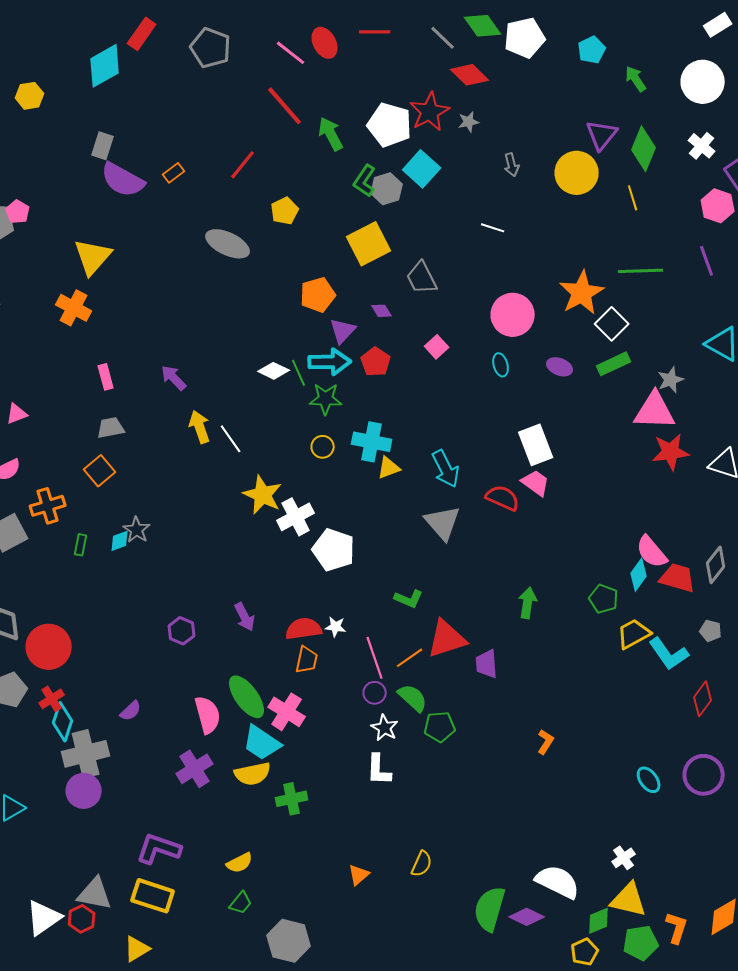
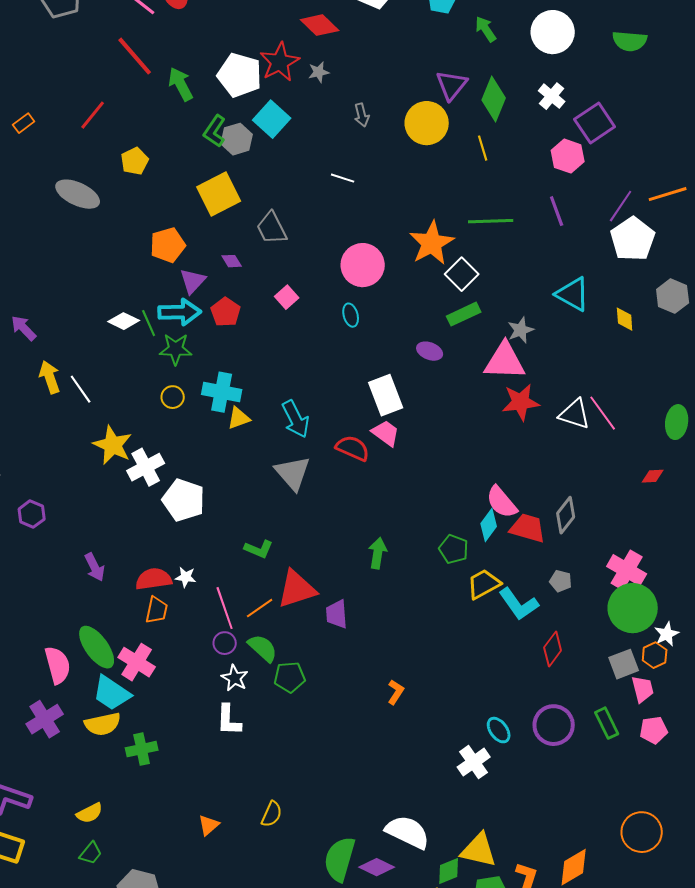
purple ellipse: (560, 367) -> (430, 351), moved
purple hexagon: (182, 631) -> (32, 514), moved
white cross: (624, 858) -> (474, 762), moved, size x1.4

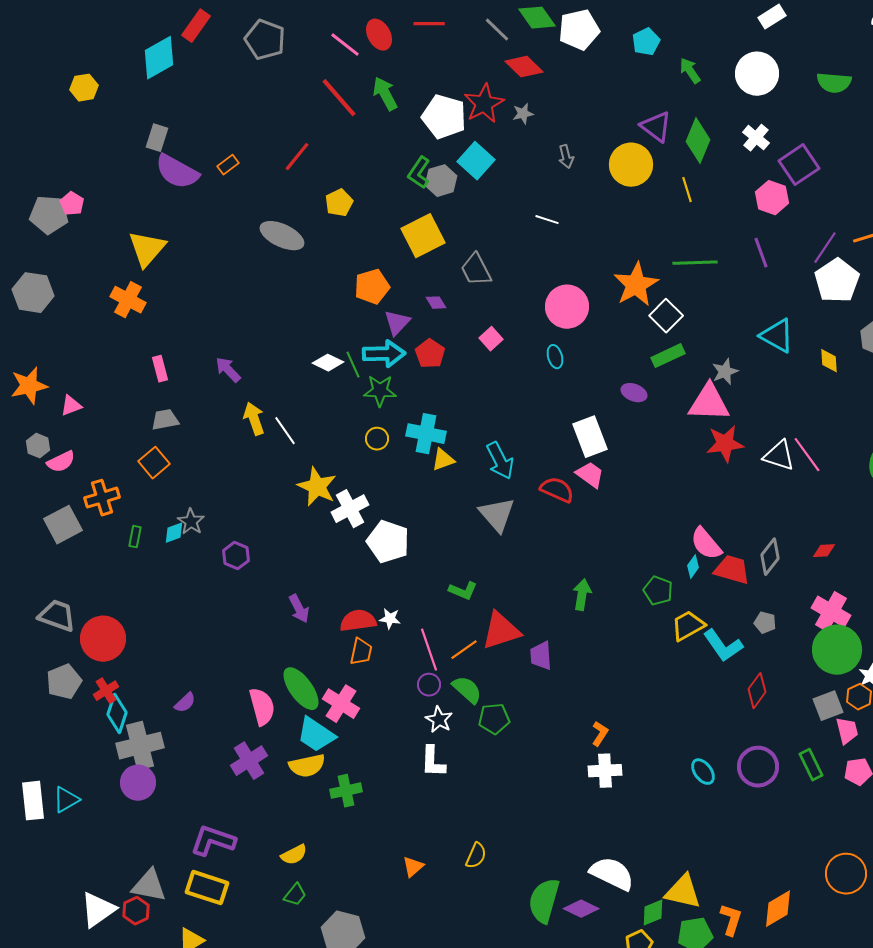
green arrow: (181, 84) -> (385, 94), moved
purple triangle: (452, 85) -> (656, 127), turned -32
red diamond: (653, 476) -> (824, 551), moved
cyan diamond: (489, 525) -> (693, 567), size x0.7
white cross: (474, 762) -> (605, 771), moved, turned 32

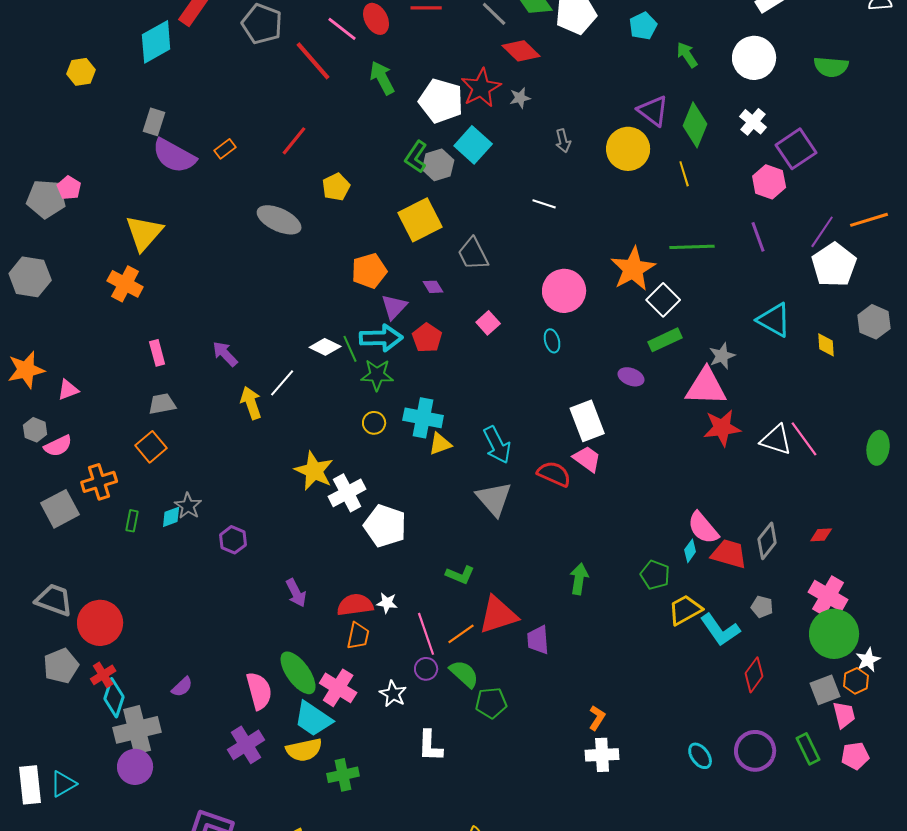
red line: (339, 98) -> (313, 61), moved
white line: (285, 431) -> (282, 383), moved, turned 76
white star: (439, 720) -> (393, 694), moved

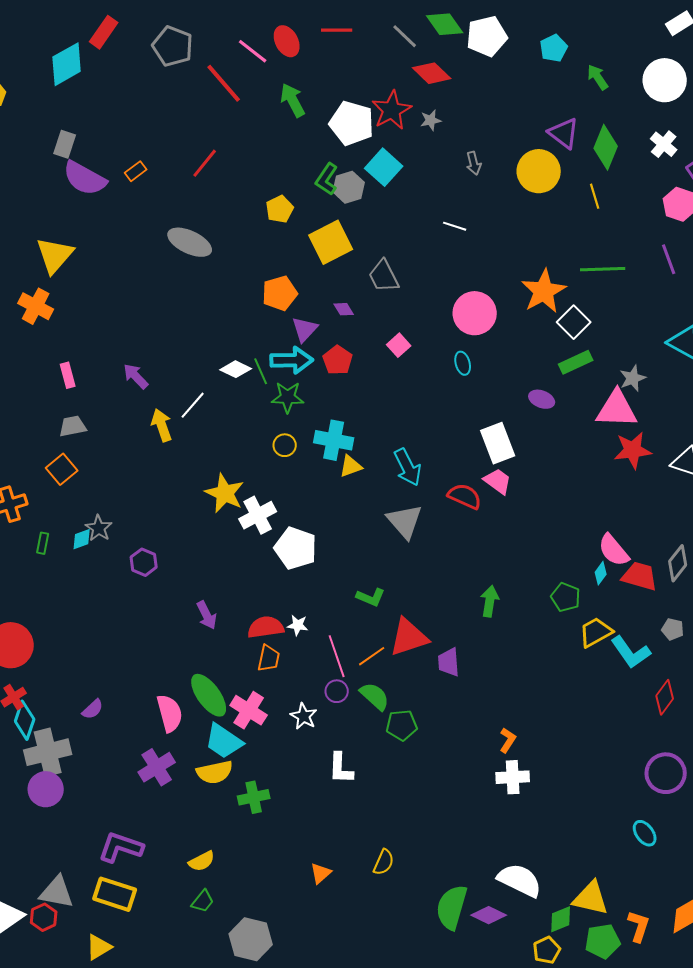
yellow pentagon: (336, 187) -> (280, 209), moved
cyan ellipse: (700, 756) -> (645, 833), moved

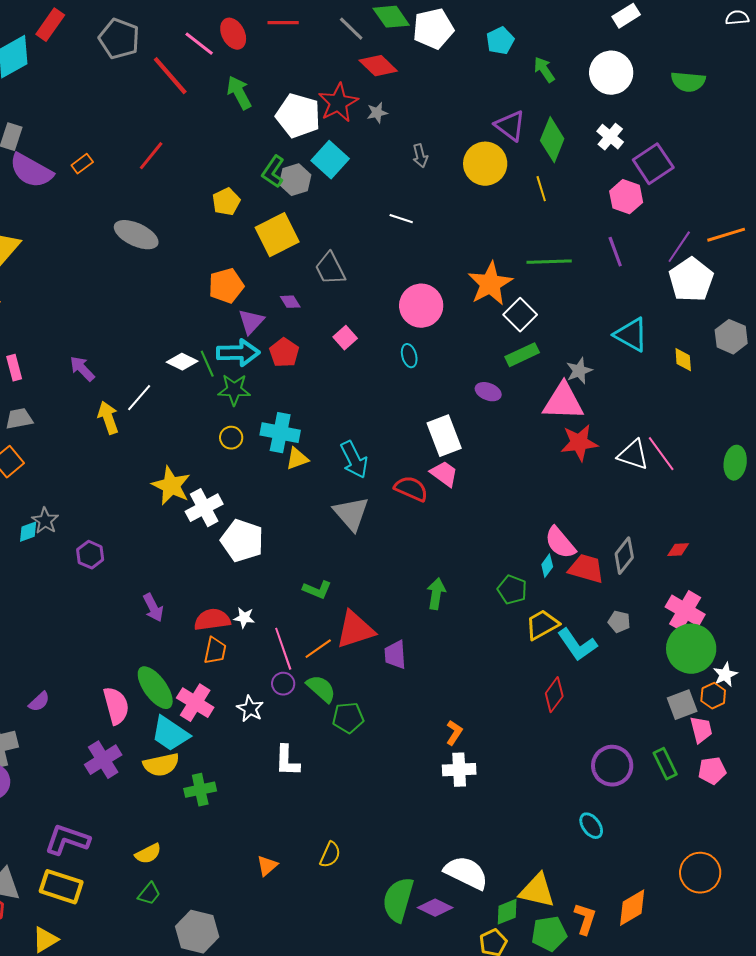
red diamond: (665, 697) -> (554, 695), moved

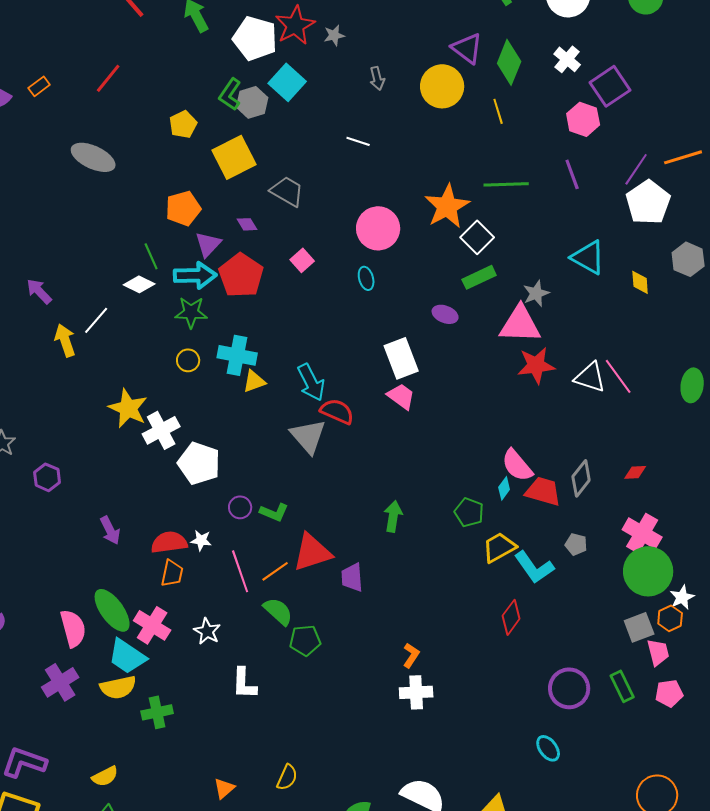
gray trapezoid: (330, 269) -> (287, 191), turned 147
red pentagon: (284, 353) -> (241, 275), size x1.5
green line: (207, 364) -> (151, 256), moved
red semicircle: (411, 489) -> (337, 411), moved
purple circle: (283, 684) -> (240, 507), moved

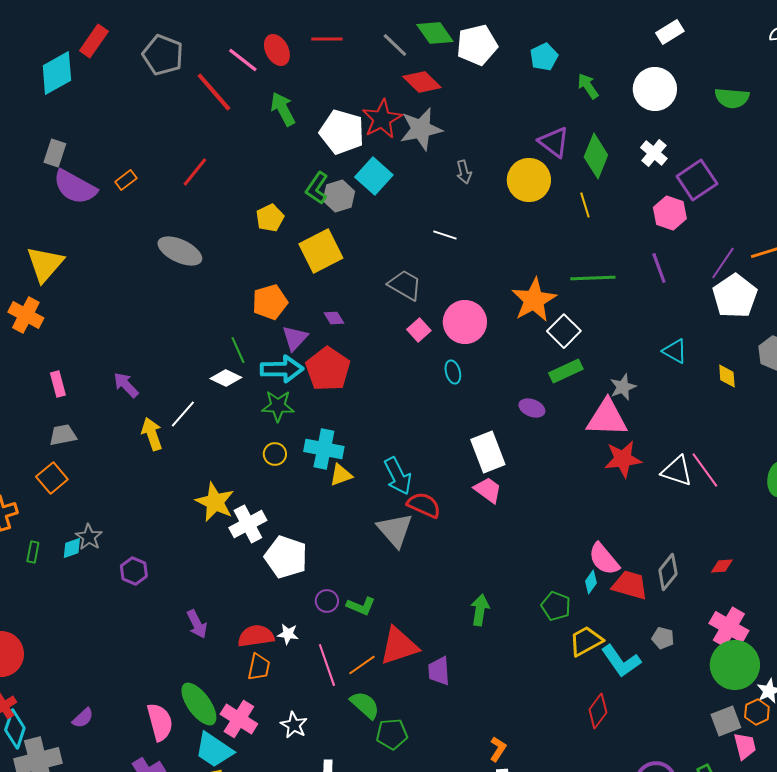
gray star: (334, 35) -> (421, 129), size x2.0
gray trapezoid: (287, 191) -> (405, 285), moved
cyan triangle: (588, 257) -> (675, 351), size x0.7
pink square: (302, 260) -> (419, 330), moved

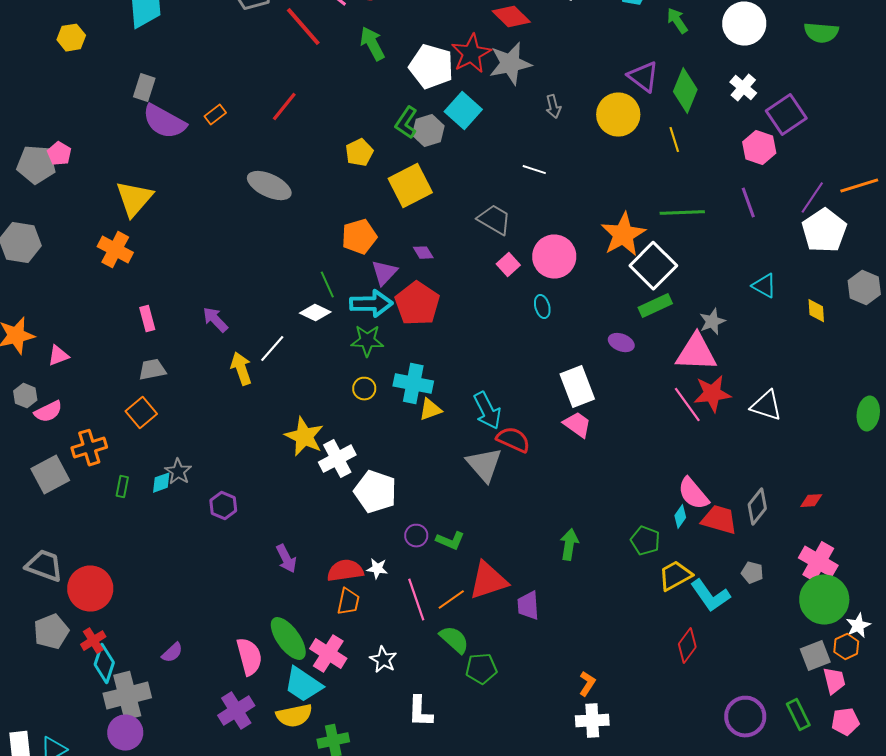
white square: (564, 331) -> (653, 266), size x1.4
pink line: (705, 470) -> (687, 405), moved

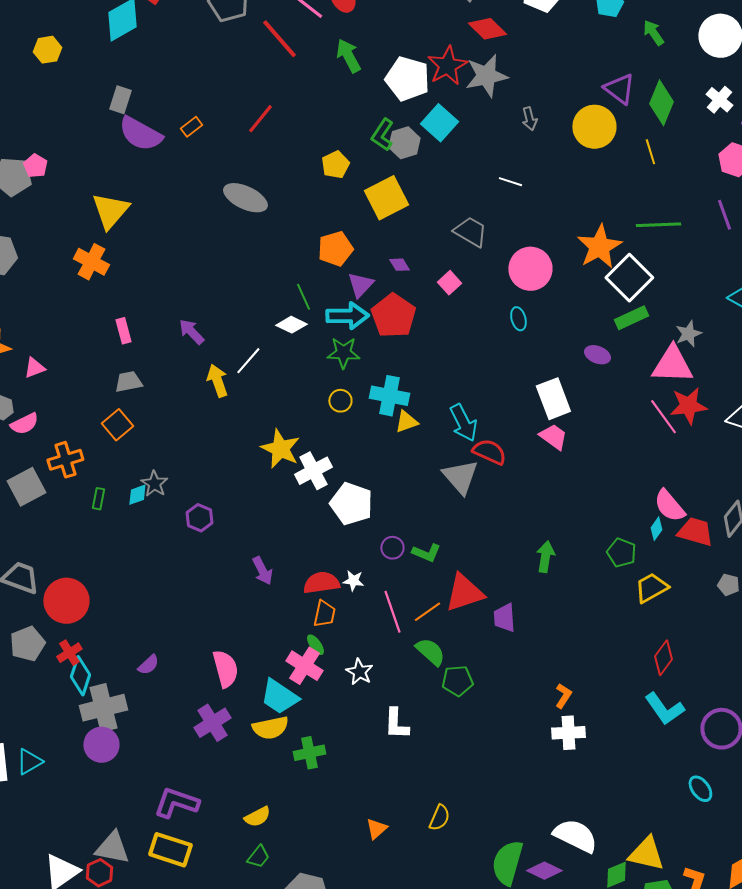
pink square: (508, 265) -> (449, 283), moved
cyan L-shape: (710, 596) -> (664, 709), moved
green ellipse: (288, 639) -> (315, 645), moved, size x0.5

